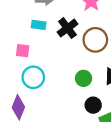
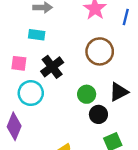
black cross: (68, 28) -> (52, 67), moved
black circle: (93, 105) -> (98, 114), moved

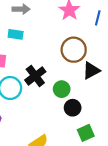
black cross: (52, 67) -> (35, 76), moved
black triangle: (119, 92) -> (91, 70), moved

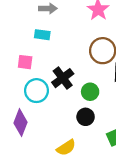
black circle: (73, 108) -> (86, 117), moved

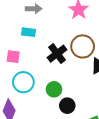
black cross: (63, 78) -> (57, 54), moved
green circle: (90, 92) -> (54, 89), moved

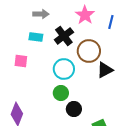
black cross: (57, 54) -> (64, 36), moved
cyan circle: (23, 82) -> (64, 69), moved

